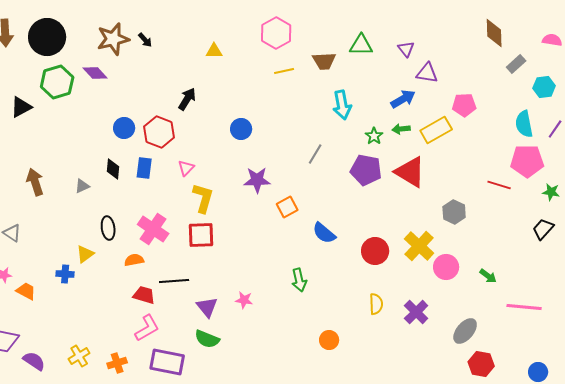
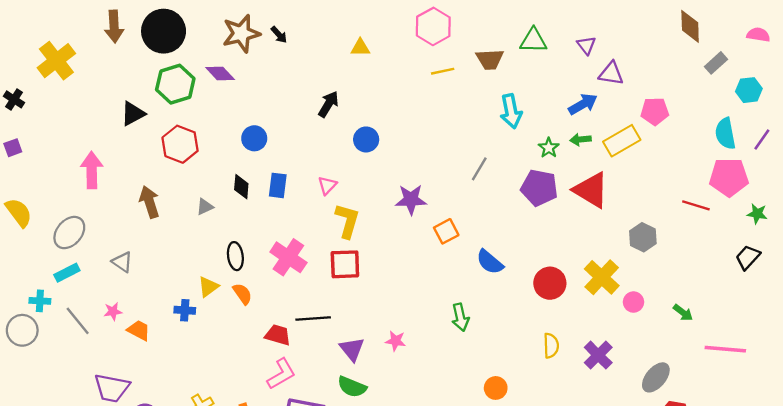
blue circle: (241, 129) -> (366, 139), moved
red hexagon: (159, 132) -> (180, 144), moved
orange semicircle: (134, 260) -> (242, 294), moved, turned 66
pink circle: (446, 267) -> (633, 302), size x0.7

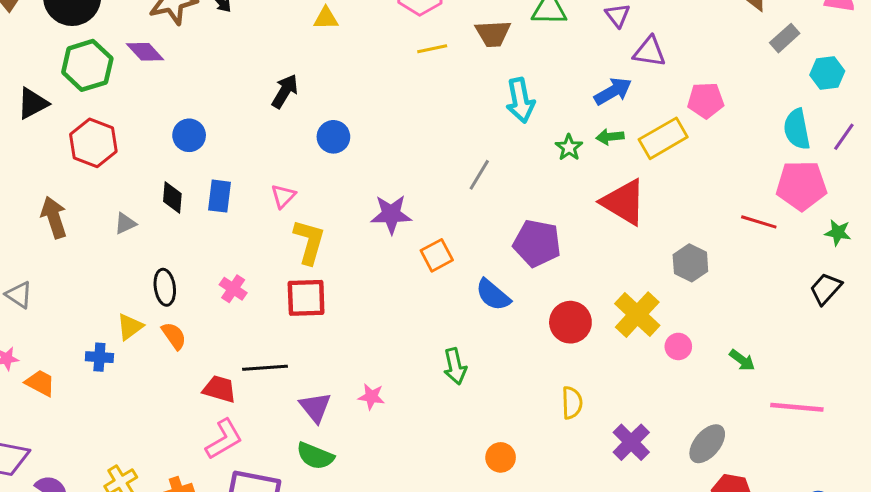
purple pentagon: (539, 188) -> (537, 243), moved
pink cross: (288, 257) -> (233, 289), size x0.6
purple cross: (598, 355) -> (631, 442), moved

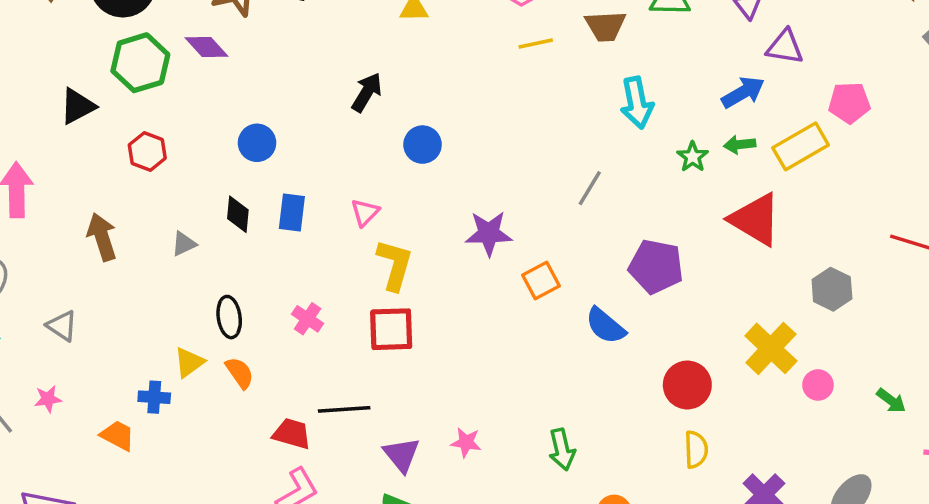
red hexagon: (93, 143) -> (147, 152), size x0.7
red circle: (570, 322) -> (687, 385), moved
green arrow: (455, 366) -> (562, 449), moved
orange trapezoid: (40, 383) -> (118, 435), moved

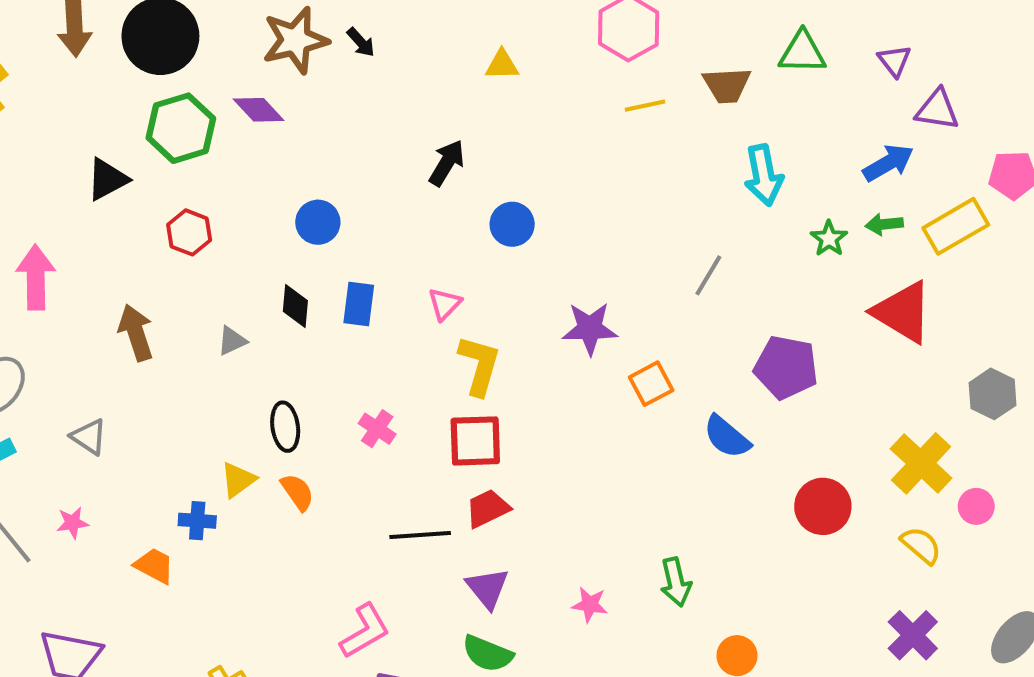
red trapezoid: (292, 434) -> (488, 508), moved, turned -42
pink star: (466, 442) -> (590, 605), moved
yellow semicircle: (696, 449) -> (921, 545), moved, turned -48

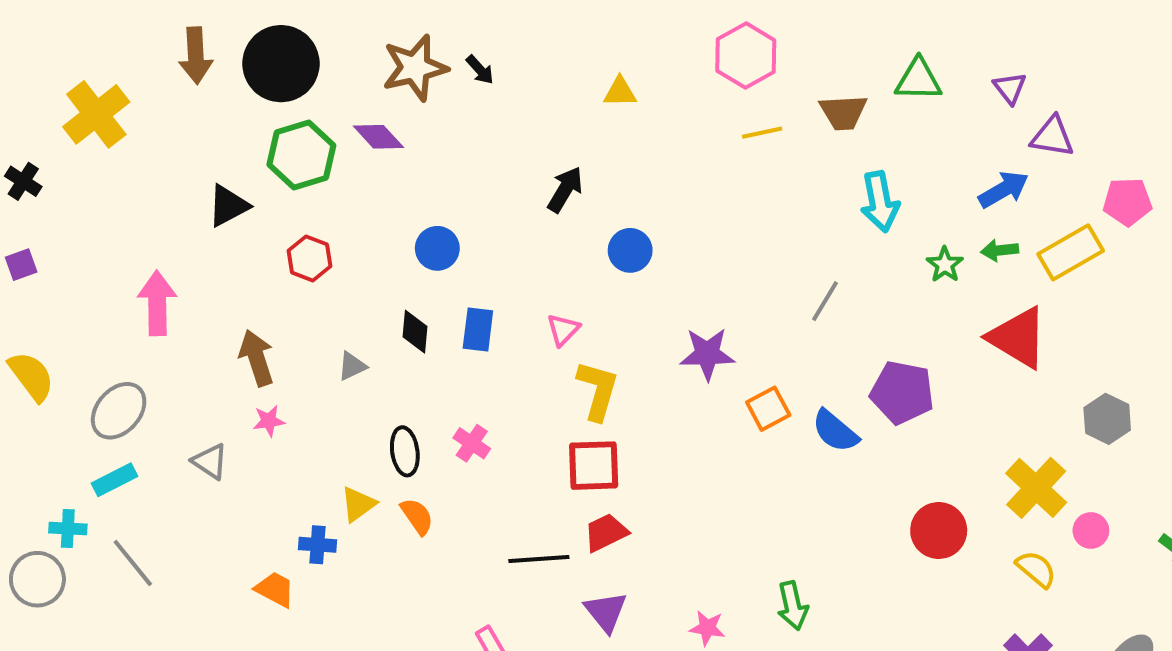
pink cross: (377, 429) -> (472, 443), moved
blue semicircle: (727, 437) -> (835, 431), moved
pink star: (73, 523) -> (269, 421), moved

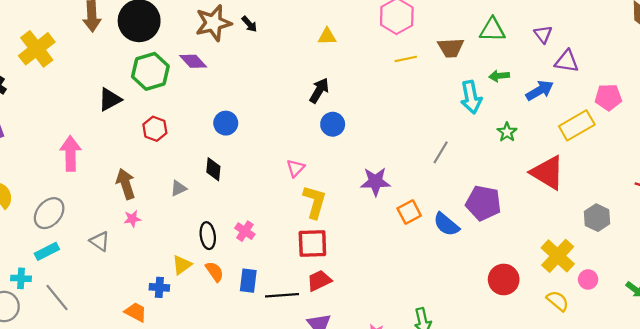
black arrow: (565, 189) -> (319, 90), moved
green arrow: (1000, 250) -> (499, 76), moved
blue rectangle: (478, 330) -> (248, 281), moved

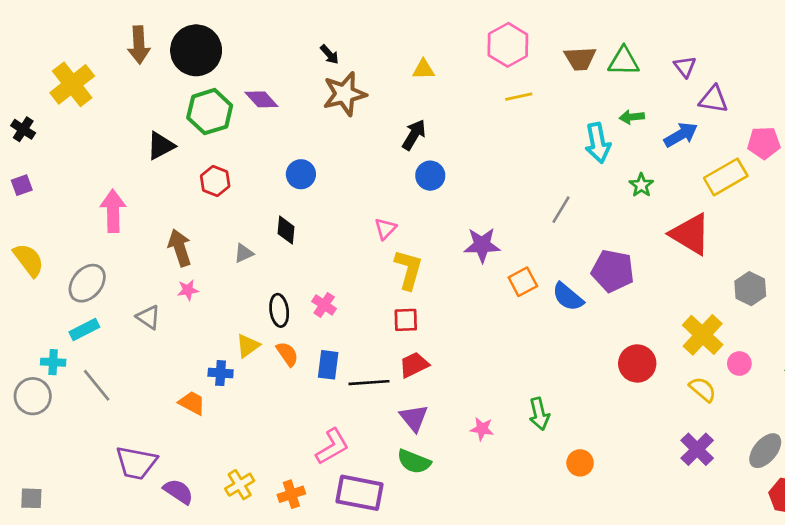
brown star: (213, 23) -> (344, 94), moved
brown trapezoid: (451, 48) -> (580, 58), moved
red square: (312, 243) -> (406, 320), size x0.7

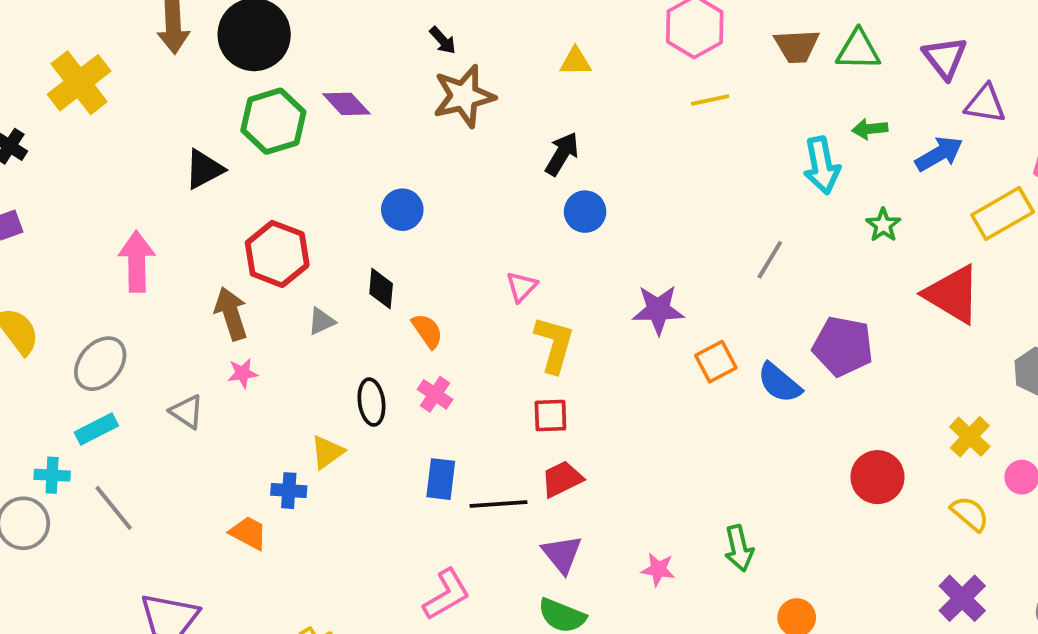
purple triangle: (685, 67) -> (945, 58), size x1.4
red hexagon: (215, 181) -> (277, 254), moved, size x1.5
yellow cross: (703, 335) -> (970, 437), size x0.7
orange semicircle: (287, 354) -> (427, 331), moved

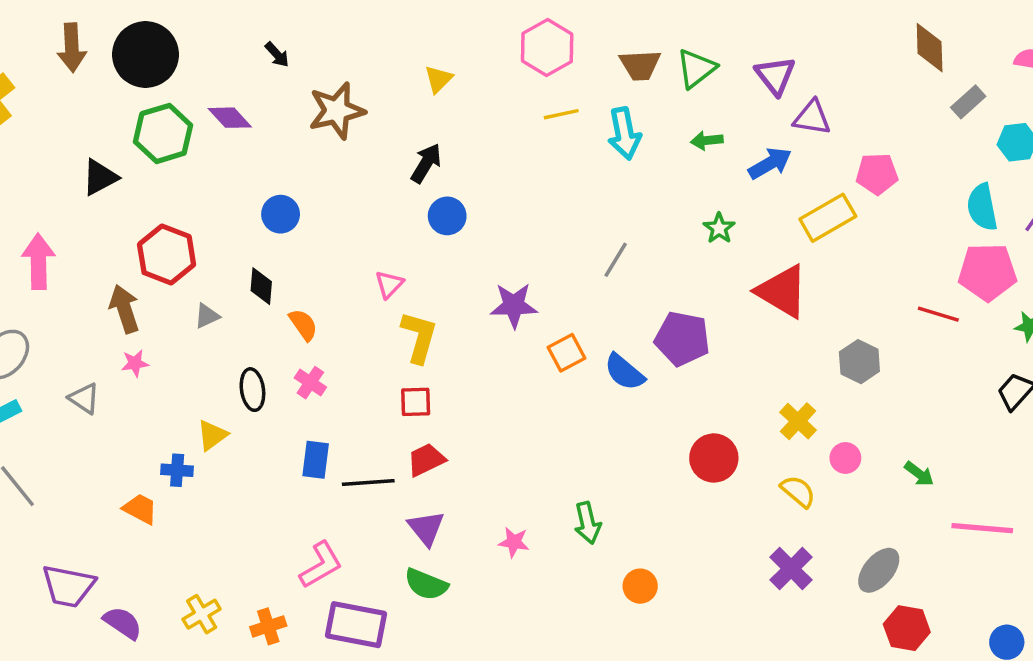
black arrow: (443, 40) -> (277, 55), moved
green triangle: (858, 50) -> (696, 69), turned -39
yellow triangle: (575, 62) -> (438, 79), turned -44
cyan arrow: (822, 165) -> (624, 133), moved

